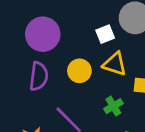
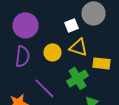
green cross: (113, 106) -> (78, 78), size x1.5

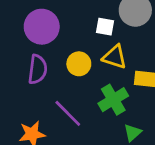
white square: (72, 25) -> (105, 27), turned 32

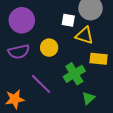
yellow triangle: (115, 57) -> (84, 35), moved
purple semicircle: (38, 69) -> (19, 52), turned 70

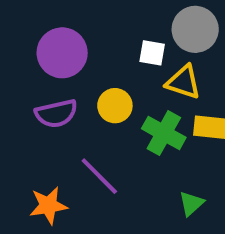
green cross: (74, 74) -> (164, 133), moved, turned -30

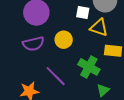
green cross: (164, 133) -> (89, 67), moved

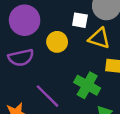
yellow circle: (64, 40) -> (57, 42), moved

